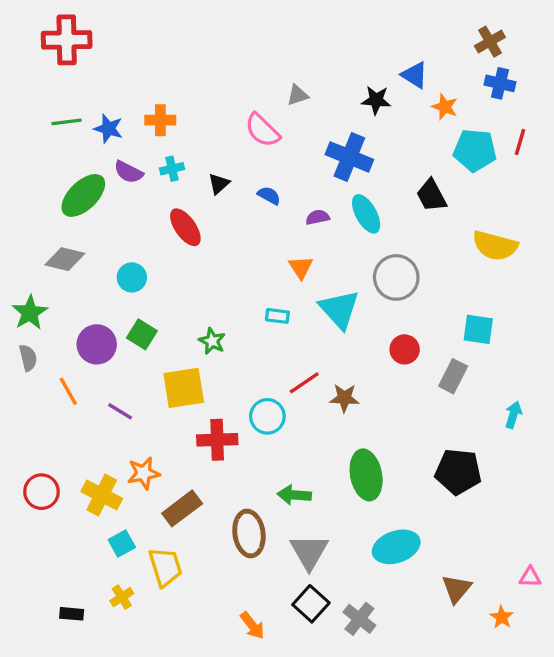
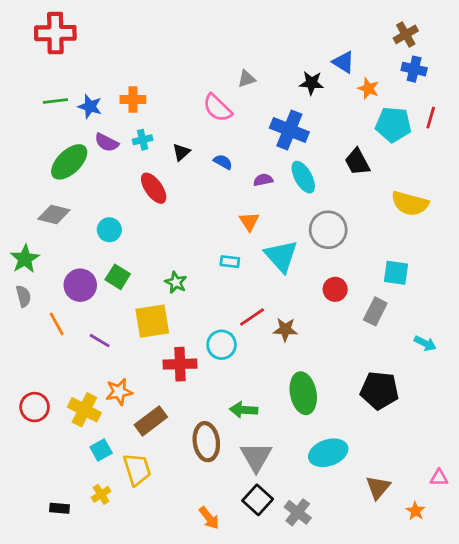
cyan arrow: (513, 415) -> (425, 343), turned 100

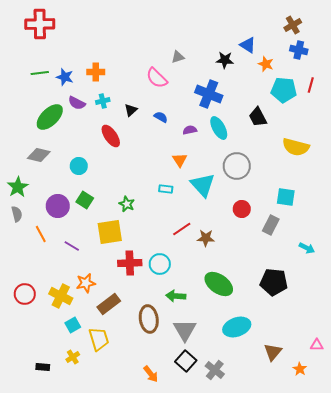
cyan circle: (222, 345) -> (160, 264), moved
green ellipse: (303, 393) -> (219, 284), turned -44

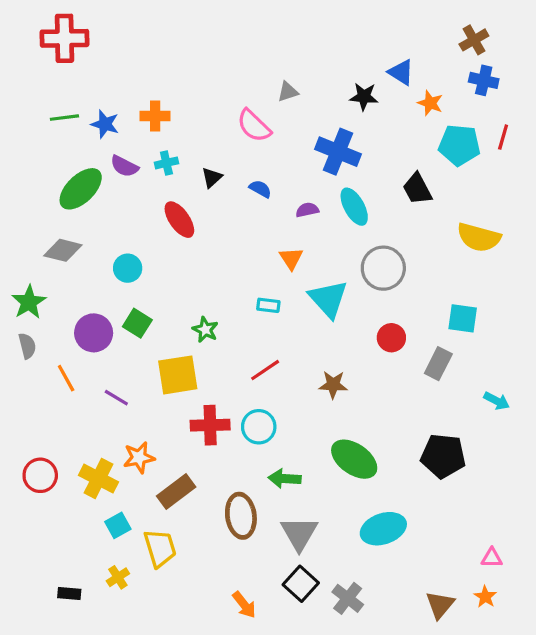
red line: (182, 229) -> (265, 370), moved
pink triangle: (317, 345) -> (492, 558), moved
brown triangle: (273, 352) -> (440, 605), moved

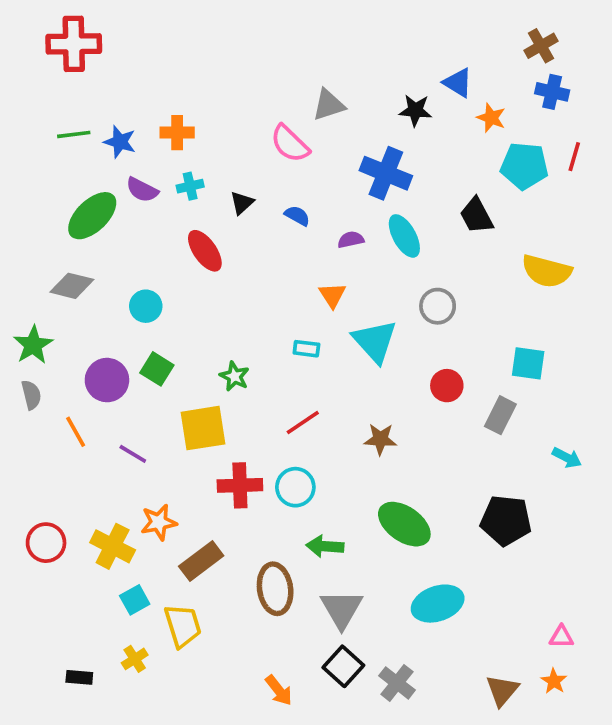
gray triangle: (288, 92) -> (329, 105), size x1.4
gray circle: (383, 268) -> (438, 306), size x0.7

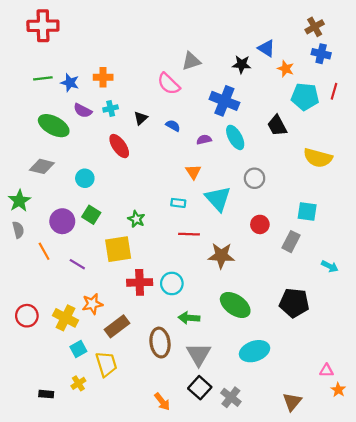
green ellipse: (92, 216) -> (54, 126), turned 72
red line: (303, 423) -> (189, 234), moved, turned 36
brown star: (380, 439) -> (221, 256), size x1.4
orange star: (554, 681) -> (338, 390), moved

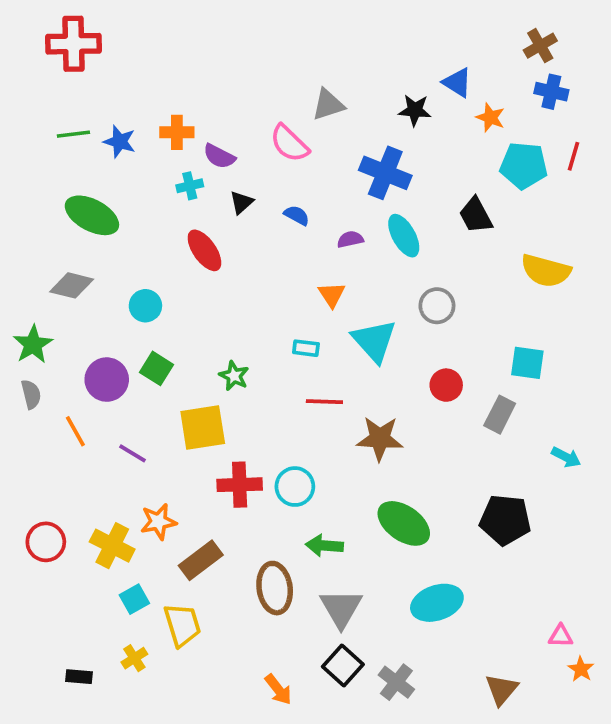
purple semicircle: (83, 111) -> (219, 156), moved

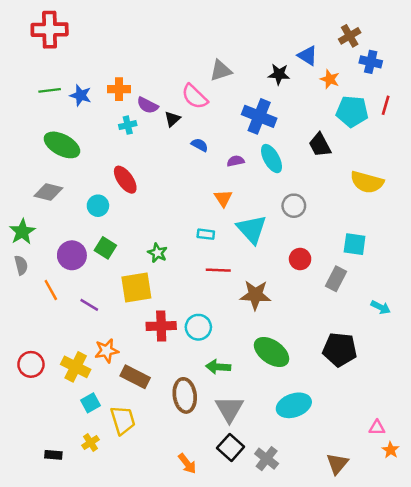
brown cross: (540, 46) -> (350, 36), moved
black triangle: (241, 202) -> (172, 119), moved
red ellipse: (204, 250) -> (125, 180), moved
brown rectangle: (201, 560) -> (135, 377), turned 64

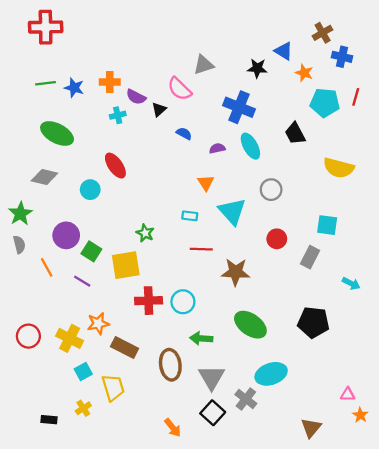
green square: (105, 248) -> (91, 251), moved
gray cross: (267, 459) -> (246, 399), moved

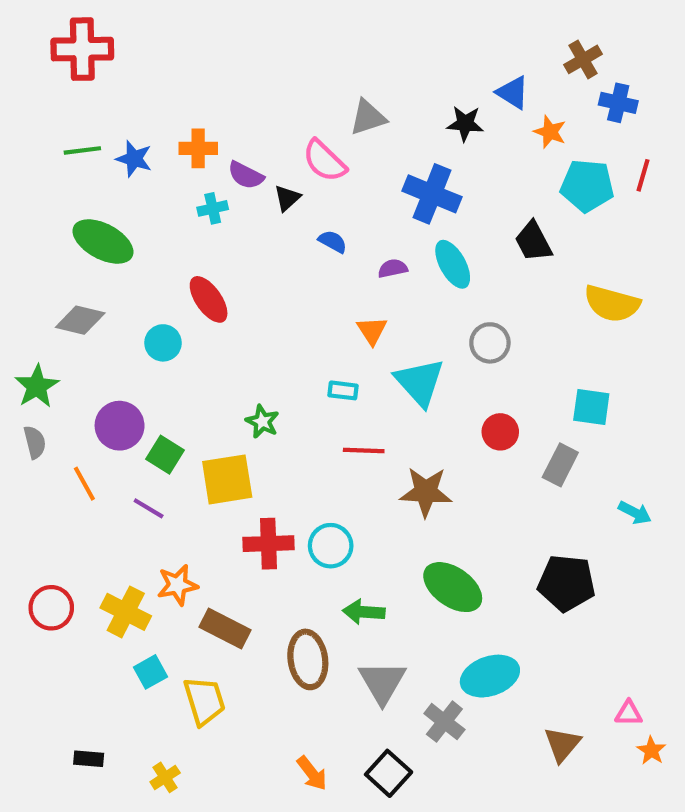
yellow cross: (83, 408) -> (165, 777), moved
black square: (213, 413) -> (389, 773), moved
brown triangle: (311, 428) -> (562, 744), moved

